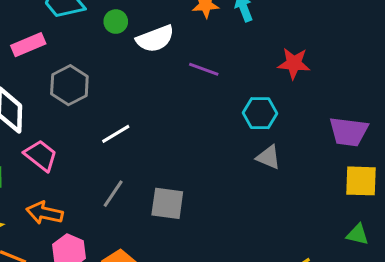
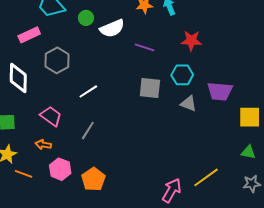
red star: (294, 63) -> (191, 41), moved
purple trapezoid: (349, 132) -> (220, 91), moved
pink trapezoid: (41, 155) -> (51, 116), moved
gray square: (167, 203) -> (150, 88), moved
orange arrow: (45, 213) -> (43, 145), size x0.7

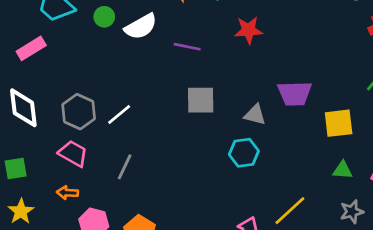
gray hexagon: (57, 60) -> (79, 112), moved
cyan hexagon: (182, 75) -> (244, 153), moved

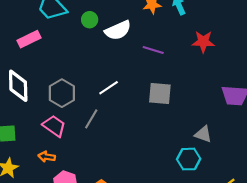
white line: (119, 115) -> (109, 88), moved
gray triangle: (255, 115) -> (203, 134), moved
cyan hexagon: (244, 153) -> (189, 159), moved
gray line: (125, 167) -> (91, 119), moved

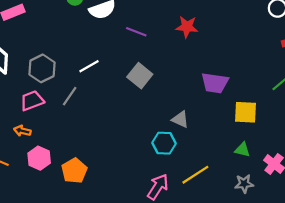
gray square: (160, 94) -> (140, 76), turned 30
pink trapezoid: (54, 126) -> (32, 101), turned -60

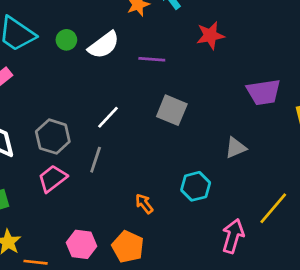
gray triangle: (180, 119) -> (236, 148), turned -30
orange arrow: (22, 131) -> (144, 204), moved, turned 56
cyan hexagon: (164, 143) -> (196, 186), moved

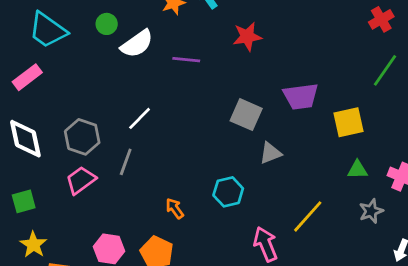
green circle: (66, 40) -> (107, 24), moved
gray square: (172, 110) -> (246, 115), moved
pink arrow: (233, 236) -> (265, 244), turned -40

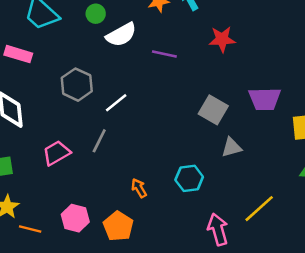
pink rectangle: (27, 77) -> (18, 54), turned 48
gray hexagon: (82, 137) -> (77, 85), moved

